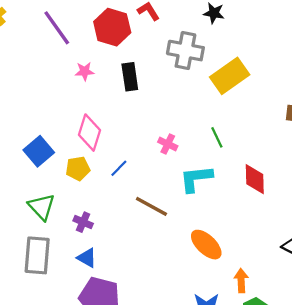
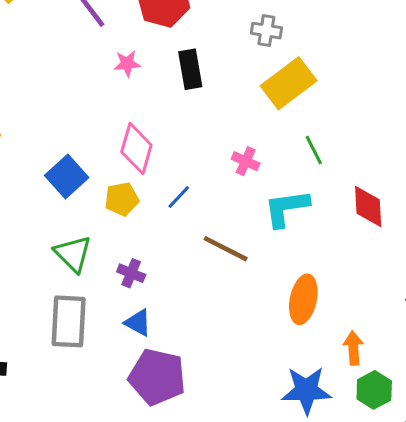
gray cross: (185, 51) -> (266, 31), size x0.6
yellow rectangle: (230, 76) -> (289, 83), moved
orange ellipse: (206, 245) -> (303, 299), turned 60

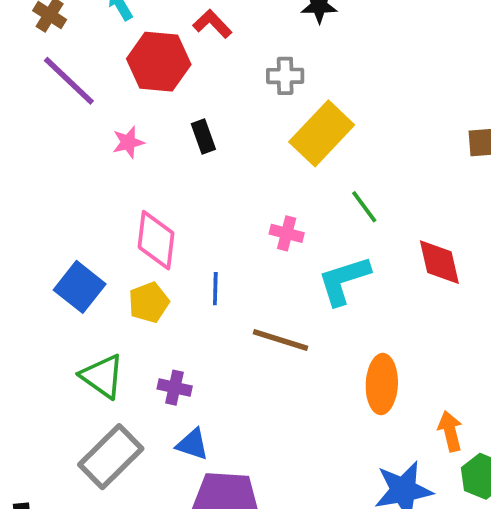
black rectangle: (190, 69) -> (203, 136), size x0.7
blue line: (179, 197) -> (215, 289), turned -32
gray rectangle: (69, 321) -> (111, 457), turned 52

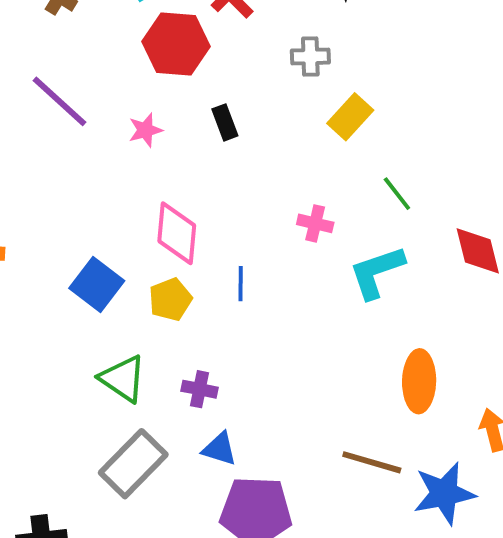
purple line: (69, 81) -> (60, 101), moved
yellow rectangle: (322, 133) -> (350, 117), size x0.7
brown line: (281, 340) -> (372, 462), moved

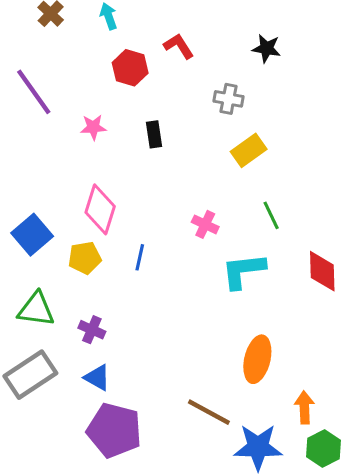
red hexagon: (176, 44) -> (130, 68), size x0.7
green triangle: (123, 379) -> (36, 309), turned -39

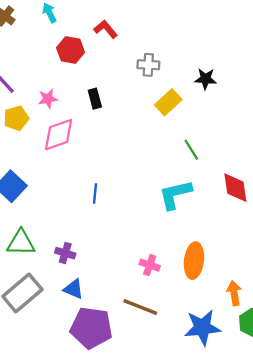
black star: (266, 48) -> (205, 79), moved
pink diamond: (100, 209) -> (59, 135), moved, turned 60
pink cross: (205, 224) -> (150, 265), moved
yellow pentagon: (85, 258) -> (16, 118), moved
brown line: (209, 412) -> (140, 307), moved

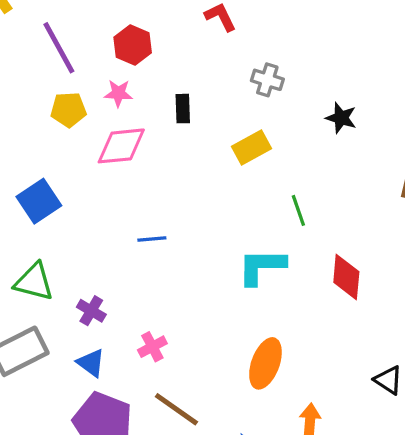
red hexagon: (71, 50) -> (133, 45), moved
yellow rectangle: (168, 102) -> (252, 147), moved
blue line: (95, 194) -> (152, 239), turned 66
pink cross: (150, 265) -> (152, 347), moved, turned 30

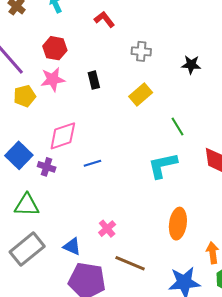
pink star: (118, 93) -> (53, 79), size x1.4
pink diamond: (121, 146) -> (63, 136), moved
purple cross: (91, 311) -> (47, 167), moved

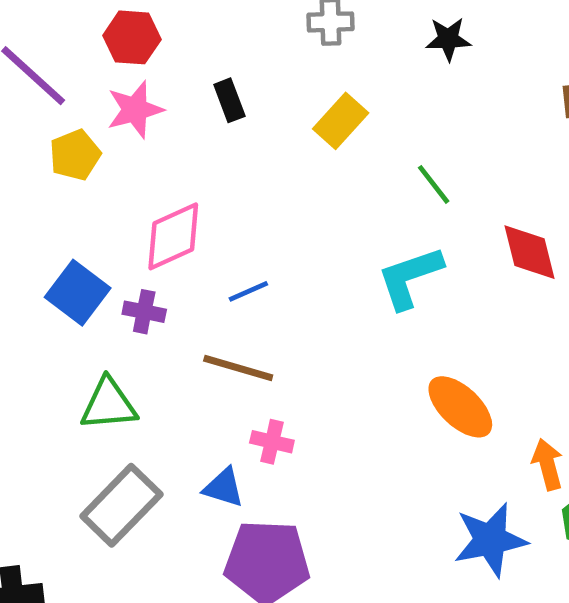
orange ellipse: (178, 224) -> (460, 407), turned -48
pink cross: (107, 229) -> (272, 442), moved, turned -30
brown line: (130, 263) -> (238, 368), moved

